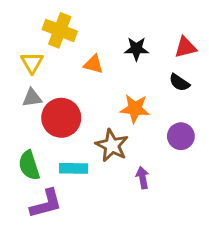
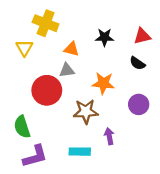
gray triangle: (32, 98) -> (67, 70), moved
brown star: (112, 145) -> (86, 112), turned -30
cyan rectangle: (74, 168) -> (80, 152), moved

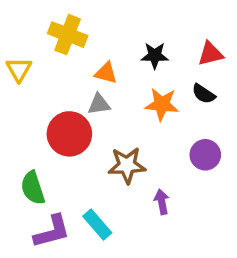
yellow triangle: (24, 48) -> (19, 69), moved
orange star: (103, 83) -> (162, 104), moved
cyan rectangle: (80, 152) -> (97, 225), moved, turned 48

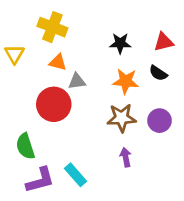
orange triangle: (106, 73) -> (58, 62), moved
brown star: (127, 165) -> (122, 118), moved

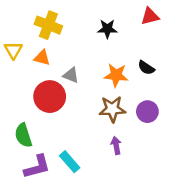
red triangle: (164, 42) -> (150, 16), moved
black star: (120, 43) -> (107, 29), moved
orange triangle: (58, 62) -> (42, 58), moved
gray triangle: (77, 81) -> (71, 75), turned 30

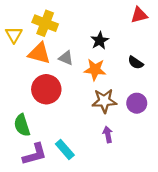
black star: (107, 29) -> (100, 41), moved, turned -30
yellow triangle: (13, 50) -> (14, 35), moved
orange triangle: (42, 58) -> (39, 53), size x1.5
gray triangle: (71, 75) -> (66, 58), moved
orange star: (116, 75) -> (95, 70), moved

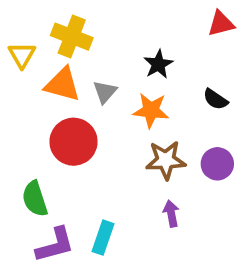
gray triangle: (66, 58) -> (105, 92), turned 49
cyan rectangle: (65, 150) -> (103, 238), turned 60

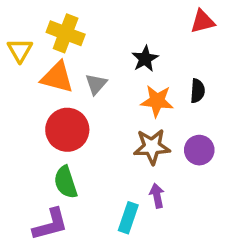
black semicircle: (215, 99) -> (198, 91), turned -120
orange star: (151, 110) -> (157, 101), moved
green semicircle: (35, 199) -> (66, 182), moved
cyan rectangle: (103, 238) -> (128, 218), moved

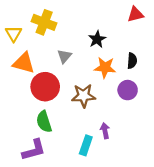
orange triangle: (57, 77) -> (24, 63), moved
brown star: (152, 147) -> (84, 96), moved
purple circle: (199, 150) -> (128, 90), moved

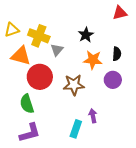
yellow cross: (44, 22) -> (39, 36), moved
yellow triangle: (14, 34) -> (12, 30), turned 42
green semicircle: (44, 122) -> (27, 104), moved

